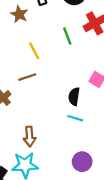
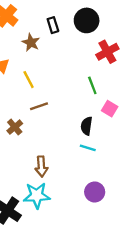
green line: (67, 36) -> (92, 85), moved
yellow line: (34, 51) -> (29, 80), moved

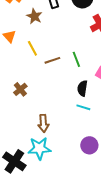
green line: (92, 85) -> (76, 59), moved
brown line: (39, 106) -> (52, 60), moved

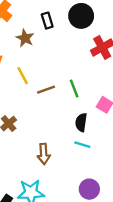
brown arrow: (43, 123) -> (44, 154), moved

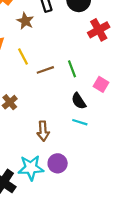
black semicircle: (81, 122) -> (79, 101), turned -42
purple circle: (89, 189) -> (58, 163), moved

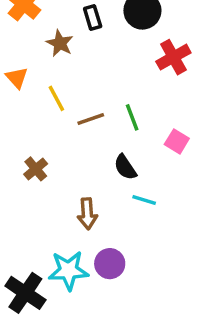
black semicircle: (79, 101) -> (125, 167), moved

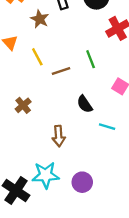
green line: (132, 117) -> (91, 59), moved
cyan line: (144, 200) -> (107, 127), moved
purple circle: (110, 264) -> (82, 182), moved

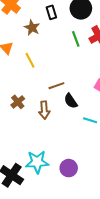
green line: (91, 59) -> (76, 39), moved
brown line: (61, 71) -> (56, 86), moved
brown arrow: (59, 136) -> (44, 110), moved

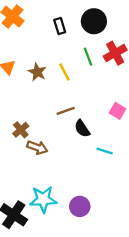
brown star: (32, 28) -> (37, 72), moved
yellow line: (30, 60) -> (64, 72), moved
brown arrow: (44, 110) -> (37, 147), moved, turned -66

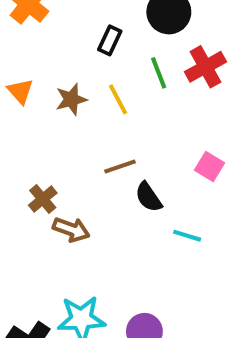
black rectangle: (60, 26) -> (110, 40), moved, turned 42
brown star: (37, 72) -> (71, 99), turned 30

